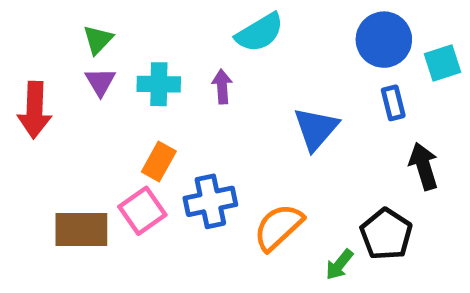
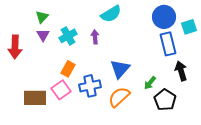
cyan cross: (159, 84) -> (68, 36), turned -30
blue rectangle: (393, 103) -> (168, 44), size x1.6
blue triangle: (316, 129) -> (120, 69), moved
green arrow: (339, 265) -> (150, 83), moved

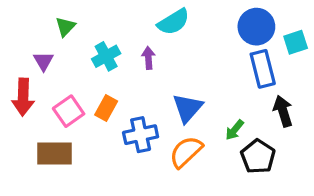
purple triangle: (43, 35) -> (43, 61), moved
red arrow: (15, 47) -> (23, 97), moved
pink square: (61, 90) -> (69, 111), moved

